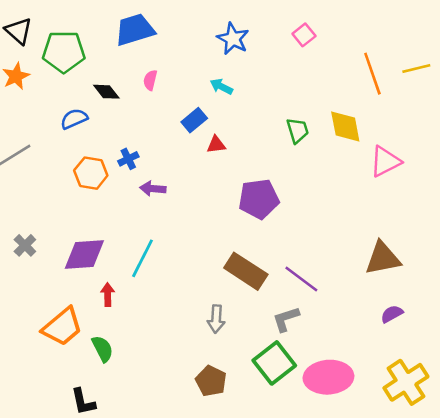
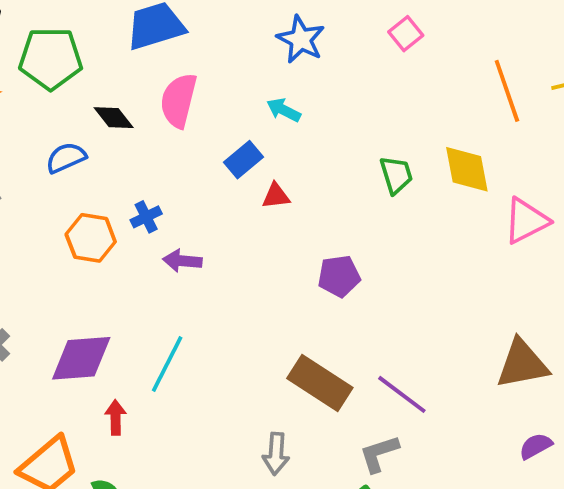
pink semicircle: (150, 80) -> (179, 100), size x1.8
purple pentagon: (259, 199) -> (339, 276), size x0.7

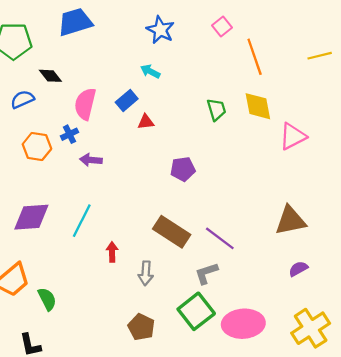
orange line: (507, 91) -> (255, 57), moved
pink semicircle: (179, 100) -> (85, 104), moved
red arrow: (116, 417) -> (112, 252), moved

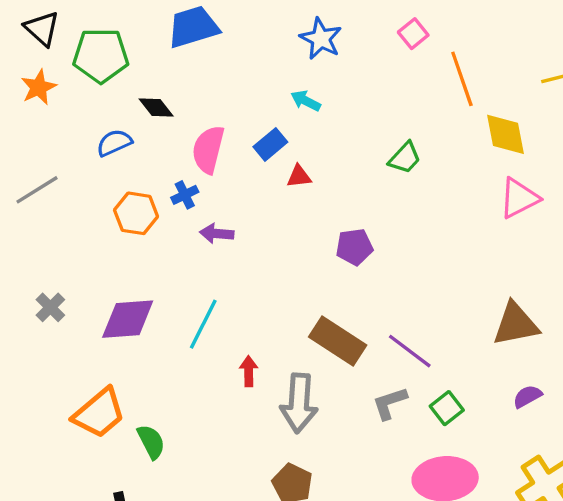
yellow diamond: (258, 106) -> (506, 134), moved
green trapezoid: (216, 109) -> (405, 158), turned 60
gray arrow: (146, 273) -> (299, 403), size x1.6
green square: (196, 311) -> (447, 408), moved, size x0.6

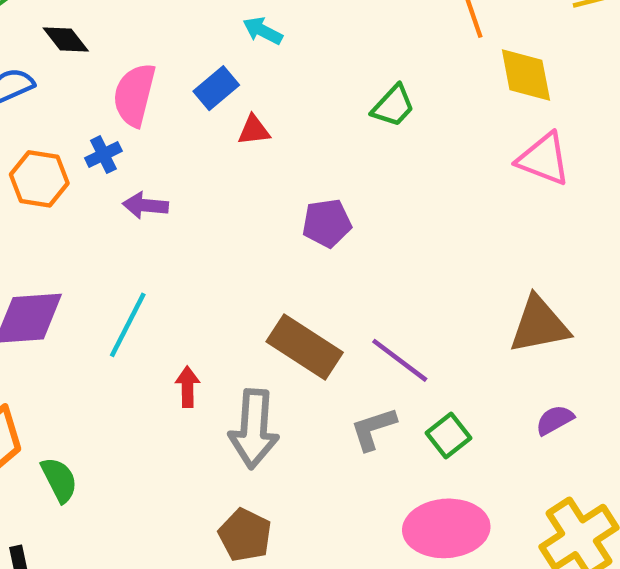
pink triangle: (519, 198) -> (544, 159), turned 48

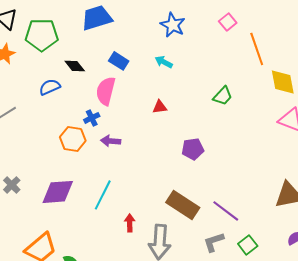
blue rectangle: (216, 88) -> (119, 61), moved, turned 72
orange hexagon: (39, 179) -> (73, 139), moved

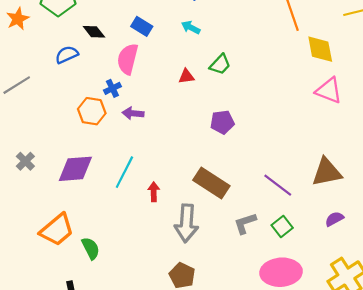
green trapezoid: (223, 96) -> (220, 64), moved
purple line: (226, 211) -> (278, 185), moved
red arrow: (130, 223) -> (154, 192), moved

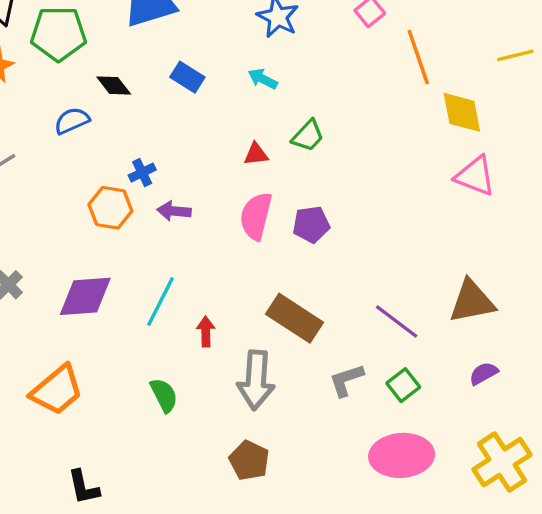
pink semicircle: (128, 59) -> (256, 216), moved
green semicircle: (91, 248) -> (164, 395), moved

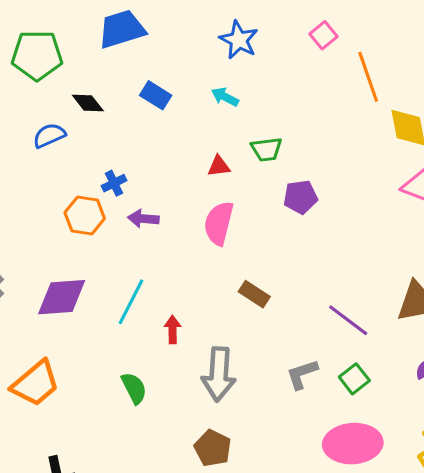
green trapezoid: (308, 136) -> (267, 149), turned 40
purple pentagon: (311, 224) -> (300, 197), moved
brown rectangle: (294, 318) -> (254, 294), moved, size x0.6

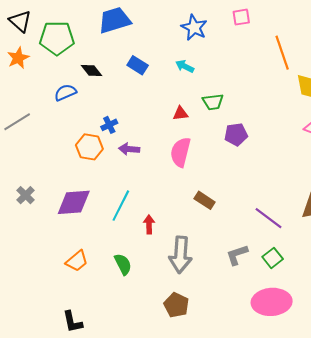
pink square: (324, 35) -> (241, 17), moved, turned 30
orange trapezoid: (35, 383) -> (77, 261), moved, size x0.7

